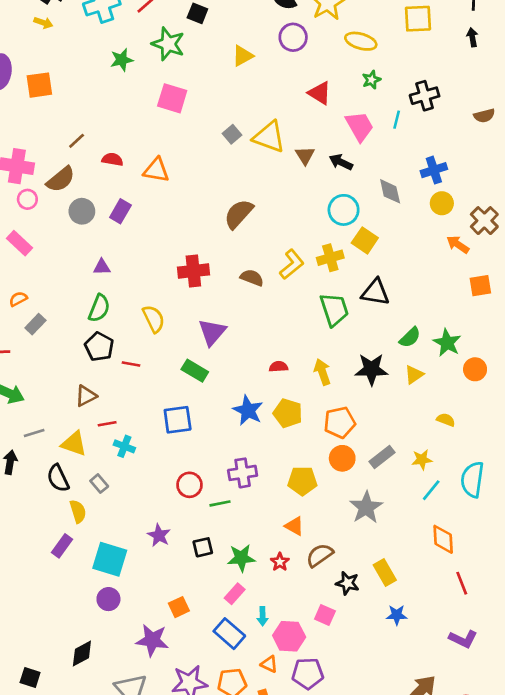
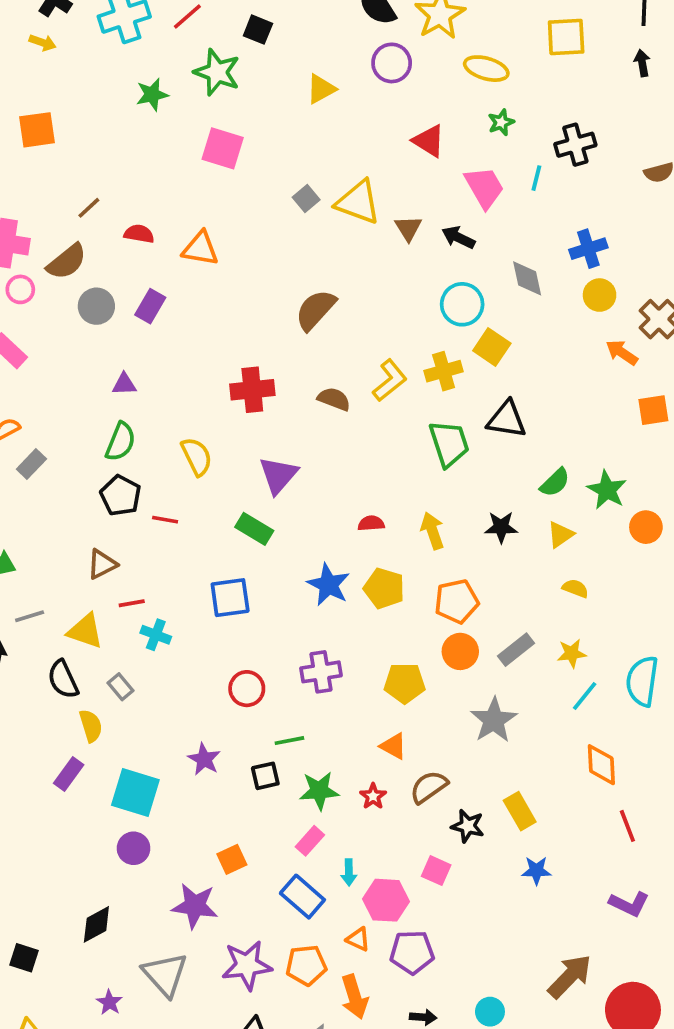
black star: (371, 369) -> (501, 527), size x0.7
yellow semicircle: (446, 420) -> (575, 588), moved
green line: (220, 503) -> (289, 741), moved

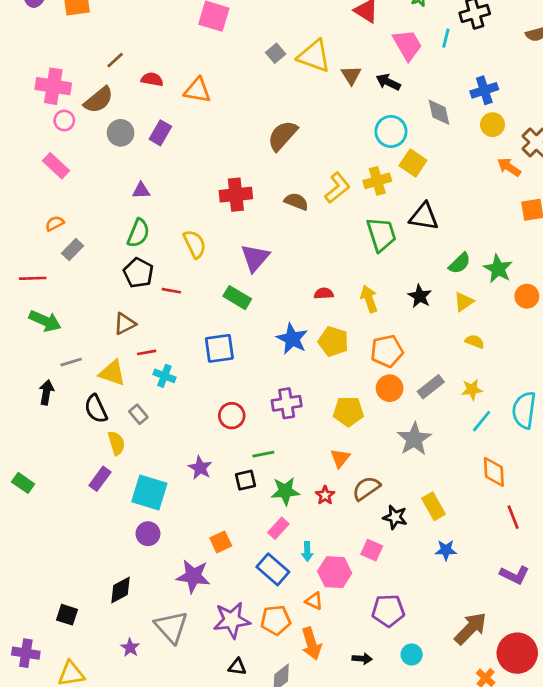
black star: (501, 527) -> (420, 296), turned 30
orange triangle: (393, 746) -> (340, 458), turned 40
purple pentagon: (412, 952) -> (388, 611), moved

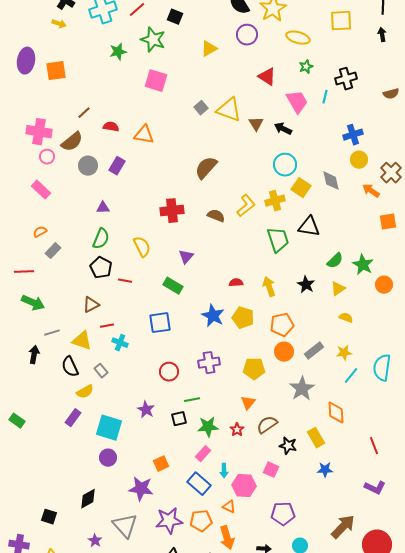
gray diamond: (439, 112) -> (331, 181), moved
purple triangle: (255, 258) -> (186, 257), size x0.7
yellow semicircle: (116, 443) -> (85, 392), turned 78
orange diamond: (494, 472) -> (336, 413), moved

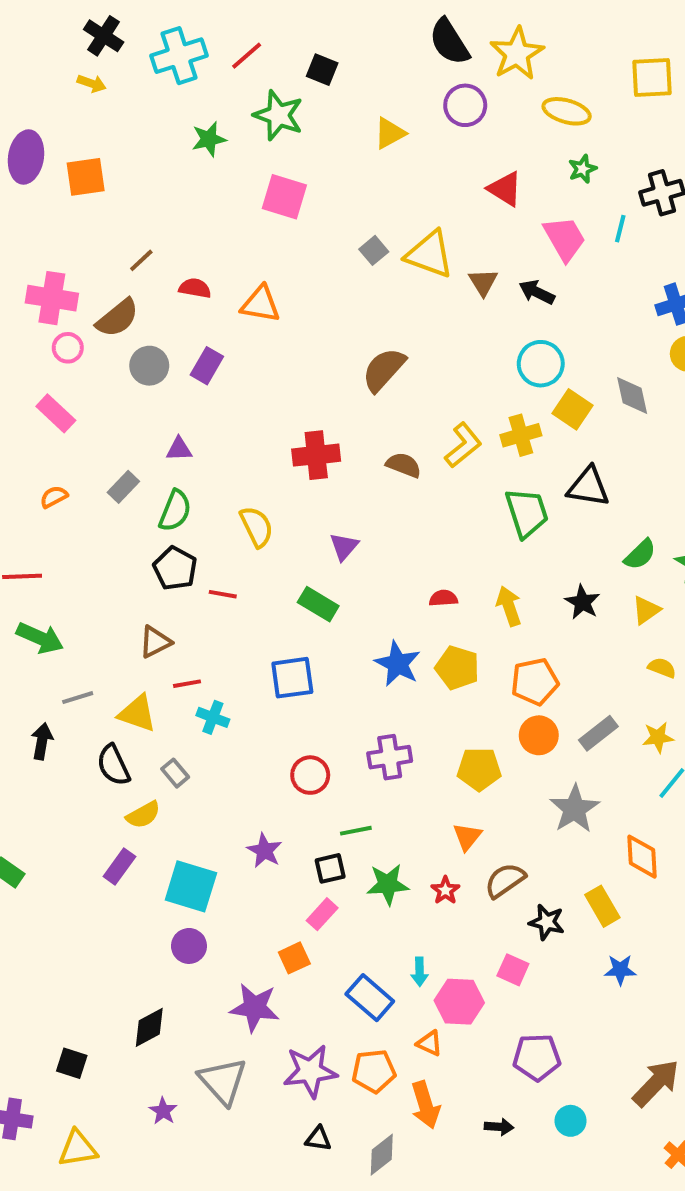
gray rectangle: (53, 251) -> (123, 487), moved
pink rectangle: (203, 454) -> (322, 914), moved

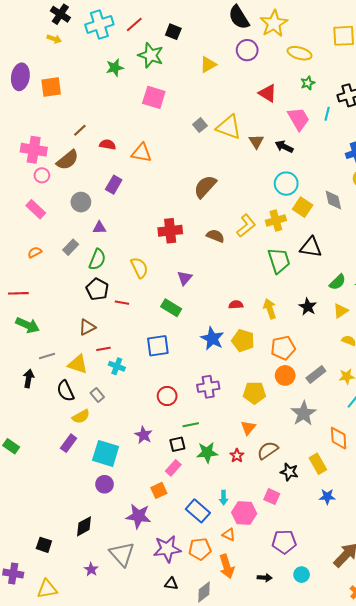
gray circle: (149, 366) -> (81, 202), moved

